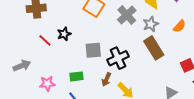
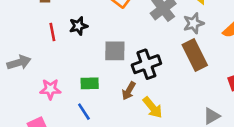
red line: (45, 40) -> (52, 32), turned 32

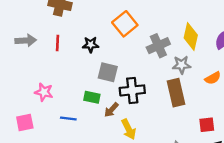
black star: (78, 26) -> (91, 45), moved
gray arrow: (19, 63) -> (26, 40), moved
green rectangle: (90, 83) -> (92, 97), moved
blue line: (84, 112) -> (68, 119), turned -63

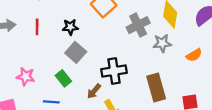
gray square: (108, 72) -> (76, 52), moved, turned 30
brown rectangle: (176, 93) -> (156, 88), moved
green rectangle: (92, 97) -> (63, 78), moved, turned 42

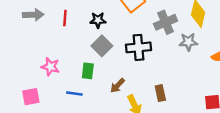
black cross: (114, 71) -> (138, 47), moved
green rectangle: (63, 78) -> (88, 71), turned 42
brown rectangle: (156, 88) -> (160, 93), moved, size x0.6

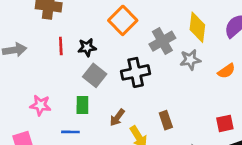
red line: (65, 18) -> (61, 46), moved

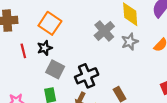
orange square: (123, 20) -> (50, 23), moved
black cross: (136, 72) -> (87, 76), moved

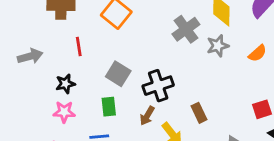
black star: (45, 48) -> (65, 84), moved

